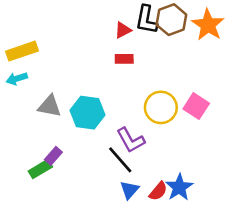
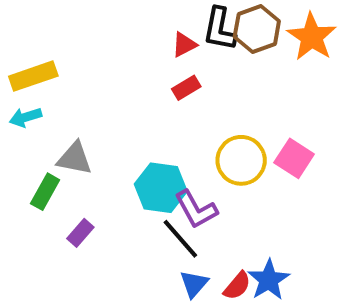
red rectangle: (124, 59) -> (186, 88), turned -30
cyan hexagon: (87, 113) -> (161, 188), moved
green rectangle: (40, 169) -> (45, 192), moved, turned -30

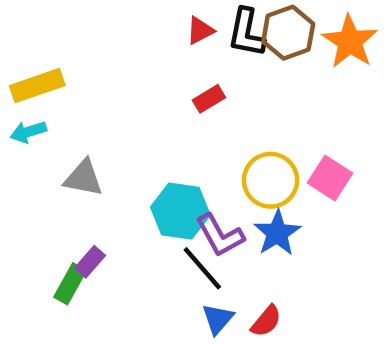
red triangle: (184, 45) -> (200, 31), moved
green rectangle: (45, 192) -> (70, 284), moved
blue star: (269, 280) -> (277, 233), moved

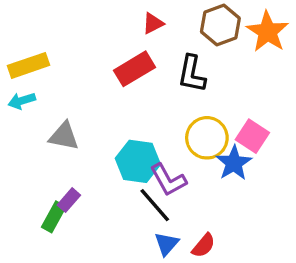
black L-shape: (246, 33) -> (192, 74), moved
red rectangle: (209, 99) -> (135, 69), moved, size x1.6
blue star: (277, 233) -> (234, 163), moved

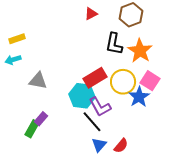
orange star: (268, 32) -> (140, 51), moved
yellow rectangle: (28, 65) -> (17, 39), size x0.7
red rectangle: (135, 69) -> (95, 78), moved

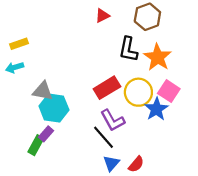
cyan hexagon: (82, 96) -> (54, 108), moved

